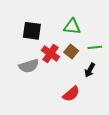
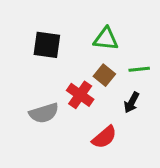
red cross: (50, 54) -> (80, 95), moved
gray semicircle: (29, 66) -> (44, 113), moved

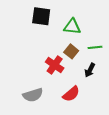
black square: (47, 45) -> (41, 16), moved
gray semicircle: (44, 113) -> (33, 95), moved

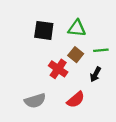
black square: (41, 16) -> (44, 30), moved

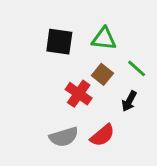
green line: (101, 50) -> (137, 68), turned 48
gray semicircle: (35, 101) -> (64, 137), moved

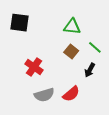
black square: (59, 42) -> (19, 23), moved
red cross: (79, 94) -> (34, 67), moved

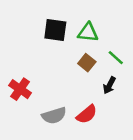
black square: (19, 23) -> (55, 30), moved
red cross: (34, 67) -> (20, 89), moved

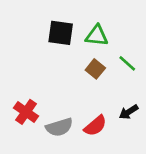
black arrow: (109, 85) -> (129, 112), moved, turned 30
red cross: (20, 89) -> (26, 112), moved

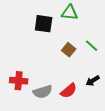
green triangle: (97, 36) -> (70, 13), moved
red cross: (26, 112) -> (19, 81), turned -30

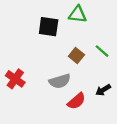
red cross: (19, 81) -> (15, 79), moved, turned 30
gray semicircle: (43, 92) -> (60, 81), moved

